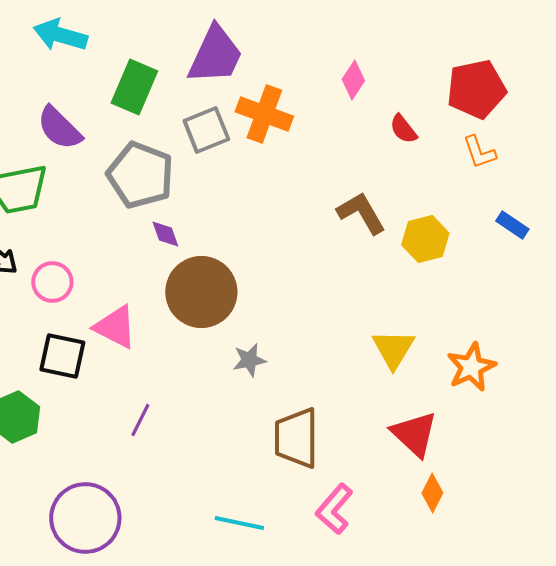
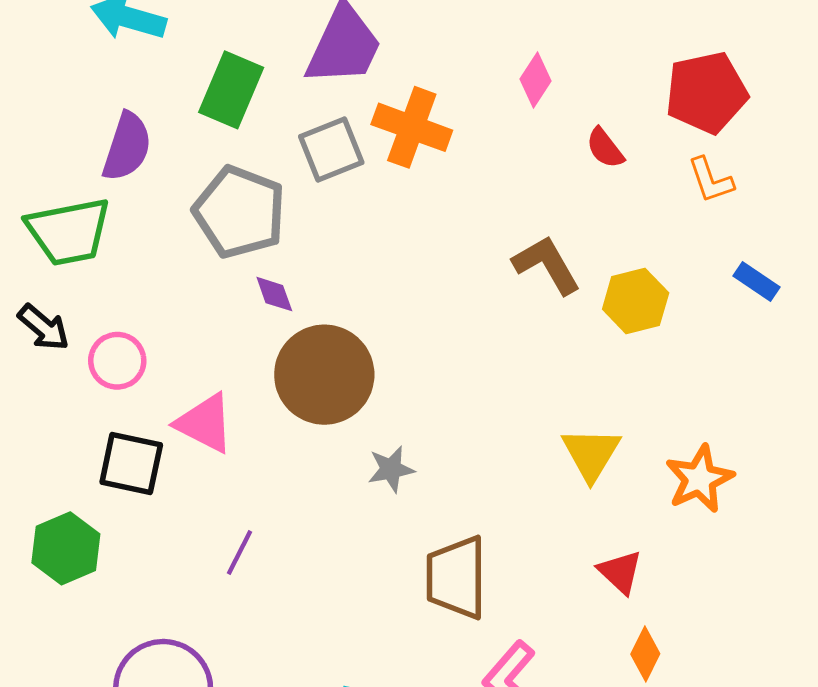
purple semicircle: (59, 128) -> (127, 147), turned -117
red triangle: (414, 434) -> (620, 572), size x0.7

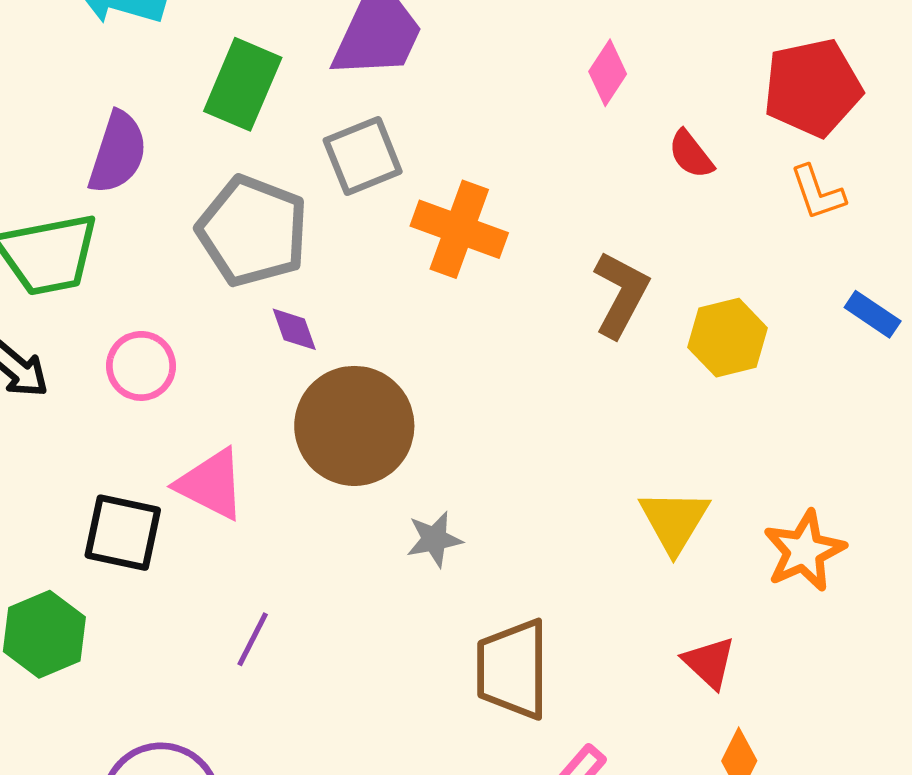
orange cross: (412, 127) -> (459, 229), moved
brown L-shape: (547, 265) -> (621, 294), turned 58
pink circle: (117, 361) -> (141, 366), moved

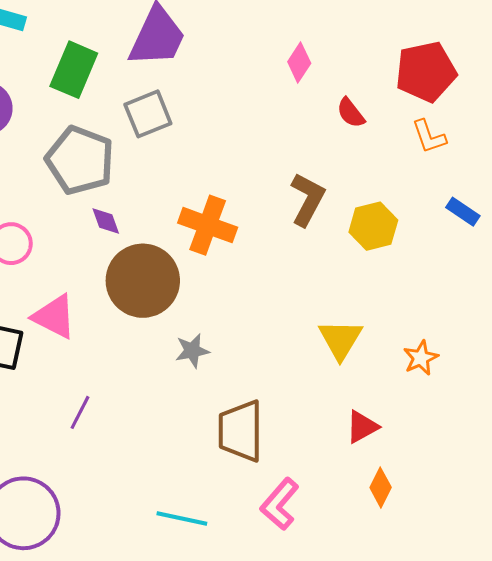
orange cross: (459, 229) -> (208, 225), moved
orange star: (804, 551) -> (421, 358), size x0.7
red triangle: (709, 663) -> (362, 427), turned 48

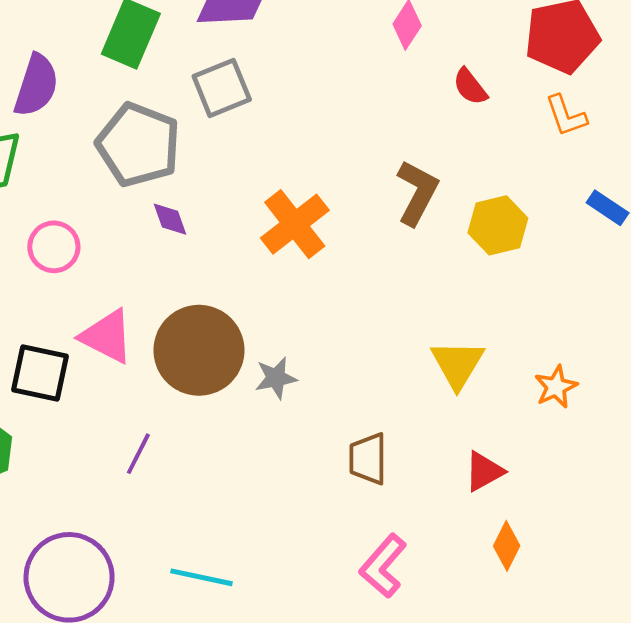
orange cross: (208, 225) -> (295, 224), turned 32
brown circle: (143, 281) -> (199, 350), moved
brown trapezoid: (241, 431) -> (368, 459), moved, size x0.7
cyan line: (182, 518) -> (201, 577), moved

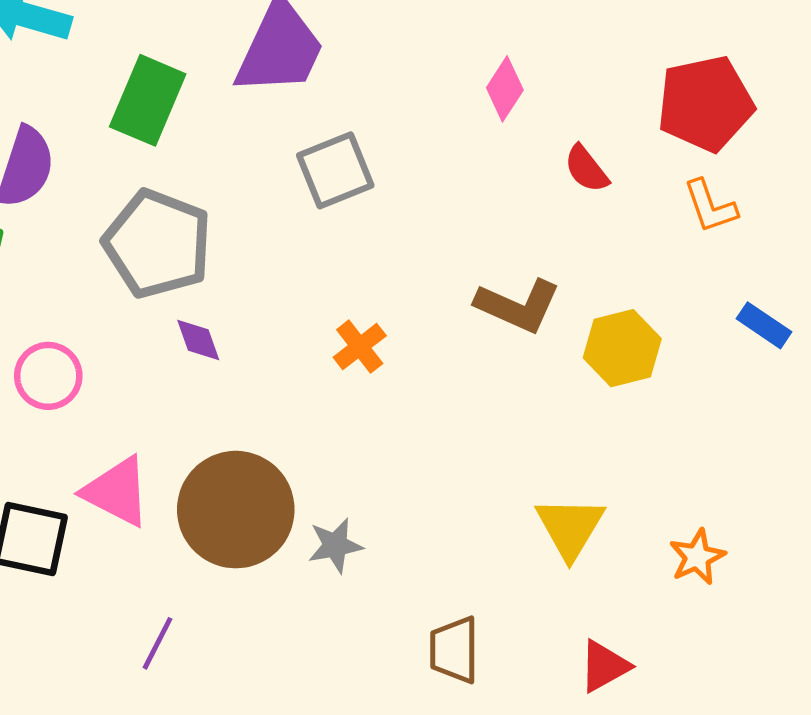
gray square: (222, 88) -> (335, 170), moved
brown L-shape: (417, 193) -> (518, 306), turned 86
orange cross: (295, 224) -> (360, 347), size x0.6

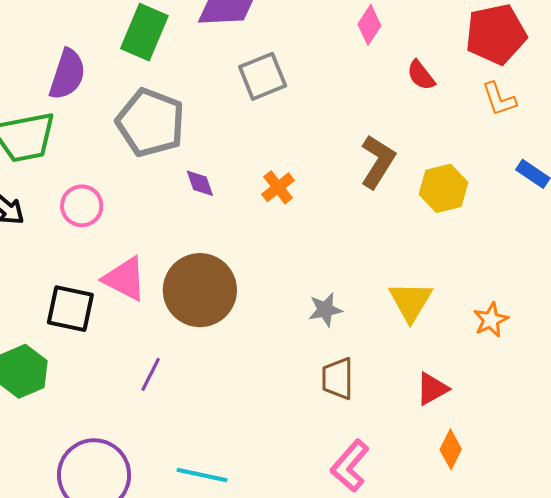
brown L-shape: (518, 306) -> (378, 162), turned -82
purple diamond: (198, 340) -> (200, 183), moved
gray star: (335, 545) -> (325, 310), moved

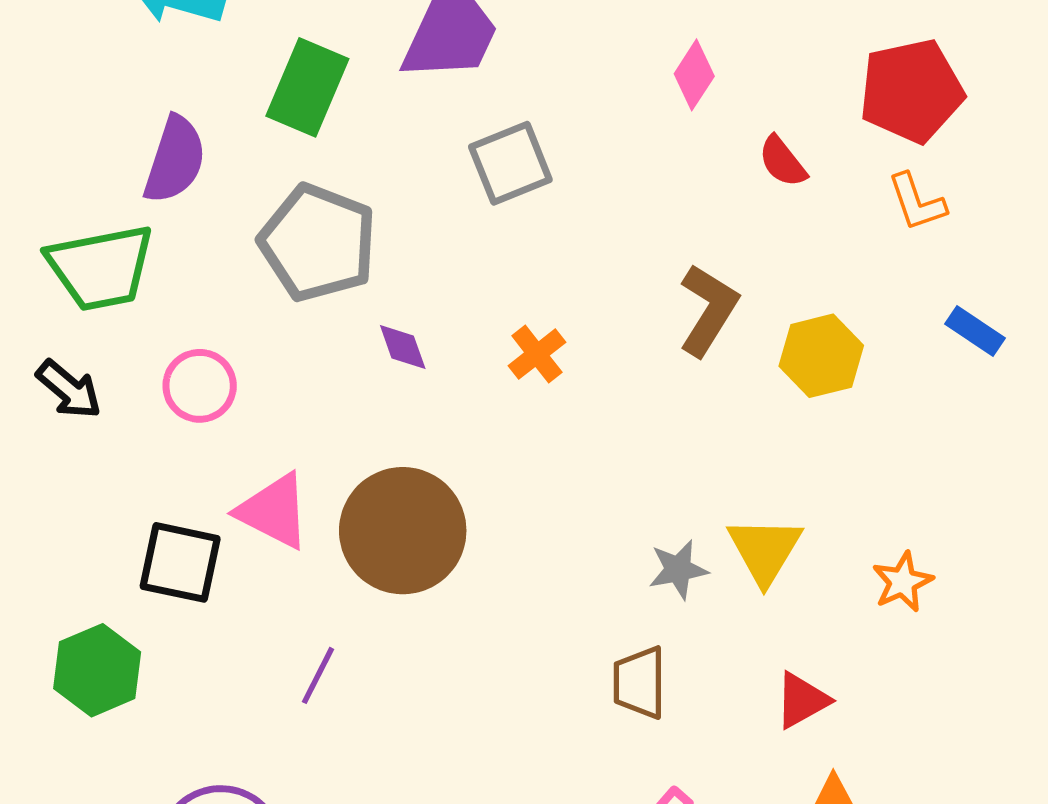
gray star: (325, 310) -> (678, 570), moved

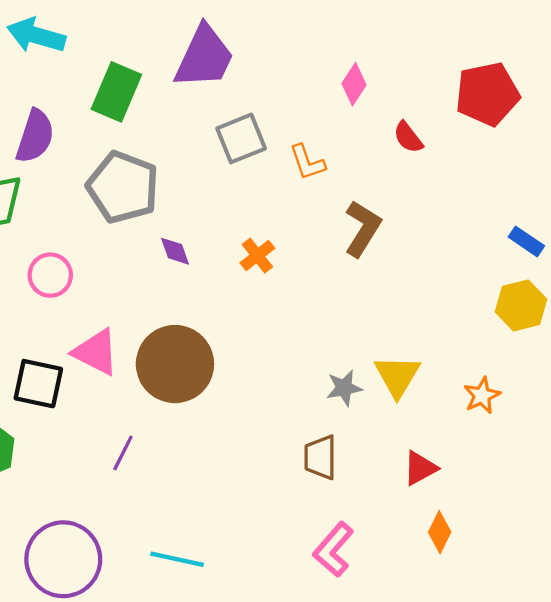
orange L-shape: (917, 202) -> (307, 162), moved
yellow hexagon: (821, 356) -> (521, 305), moved

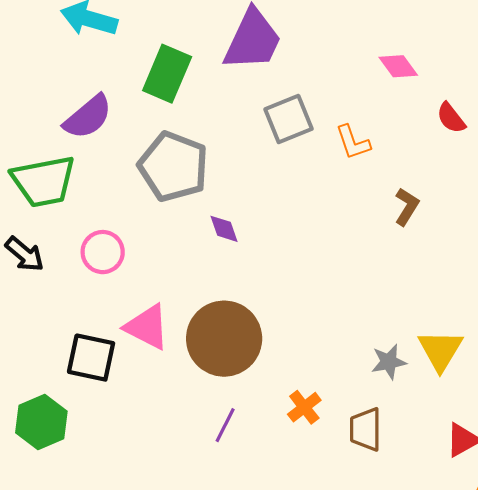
pink diamond: (354, 84) -> (398, 66), turned -69
purple semicircle: (35, 136) -> (88, 117), turned 32
brown L-shape: (363, 228) -> (407, 207), size x0.7
orange cross: (257, 256) -> (304, 407), moved
purple line: (123, 453) -> (225, 425), moved

